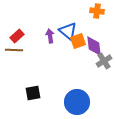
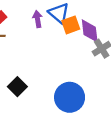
black square: (33, 93) -> (17, 87), turned -35

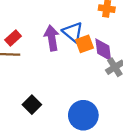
purple arrow: (38, 19) -> (52, 38), size x1.5

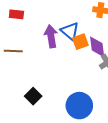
red rectangle: (13, 38) -> (16, 14), moved, turned 48

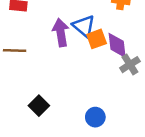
blue circle: (79, 106) -> (95, 117), size x0.6

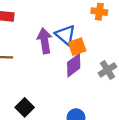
purple diamond: (117, 45) -> (74, 65), moved, turned 60

